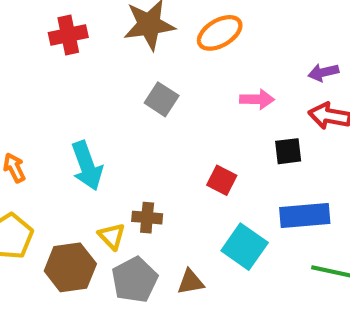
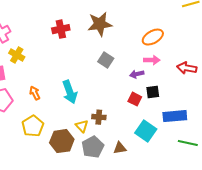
orange ellipse: (220, 33) -> (153, 37), moved
purple arrow: (323, 72) -> (137, 74), moved
black square: (288, 151) -> (153, 92), moved

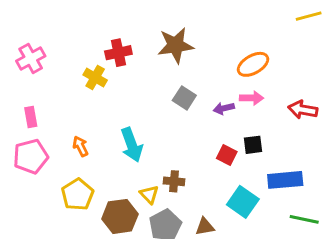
yellow cross: (17, 55) -> (95, 78), moved
purple arrow: (137, 74) -> (224, 108), moved

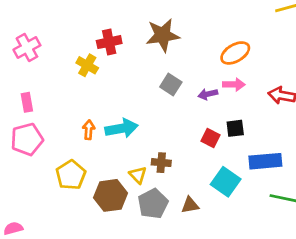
cyan arrow: (132, 145) -> (121, 128), turned -80
orange arrow: (80, 146) -> (89, 130), moved, turned 30

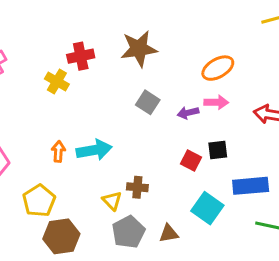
brown hexagon: (111, 195) -> (61, 236), moved

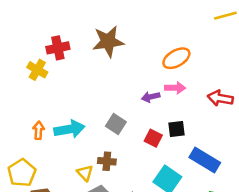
gray square: (148, 102) -> (116, 124), moved
blue rectangle: (251, 186) -> (205, 160), turned 36

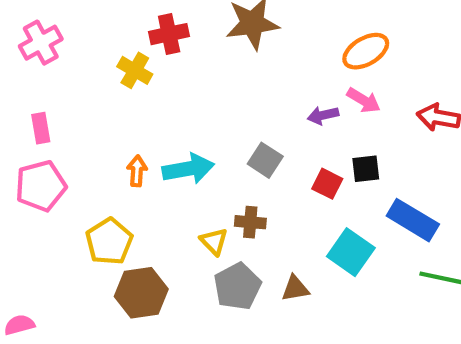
pink arrow: (175, 88) -> (364, 100), turned 30

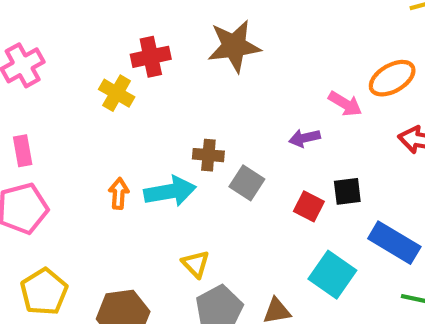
orange ellipse: (366, 51) -> (392, 78), moved
pink arrow: (364, 100) -> (345, 104), moved
brown cross: (250, 222) -> (208, 155), moved
yellow pentagon: (109, 241) -> (44, 292), moved

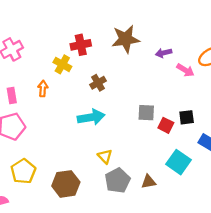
purple arrow: (305, 138) -> (164, 53), moved
brown cross: (208, 155) -> (98, 83), moved, turned -35
gray square: (247, 183) -> (146, 113), moved, turned -30
orange arrow: (119, 194) -> (43, 89), moved

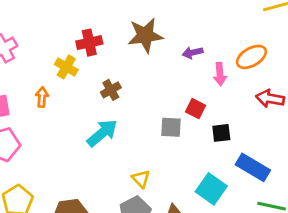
pink arrow: (185, 70) -> (220, 74), turned 54
cyan arrow: (91, 117) -> (102, 133), turned -30
red square: (166, 125) -> (195, 109), moved
yellow triangle: (105, 156) -> (141, 179), moved

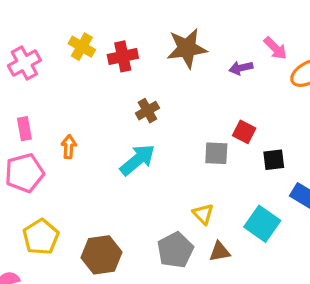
yellow cross: (66, 67) -> (82, 47), moved
pink arrow: (220, 74) -> (275, 48), moved, turned -40
orange arrow: (42, 97) -> (69, 147), moved
yellow triangle: (141, 179) -> (203, 214), moved

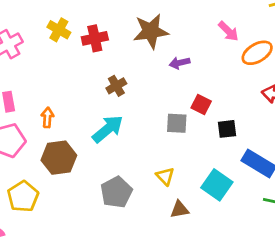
purple arrow: (241, 68) -> (180, 63), moved
gray pentagon: (175, 250) -> (116, 192), moved
brown hexagon: (101, 255) -> (59, 158), moved

